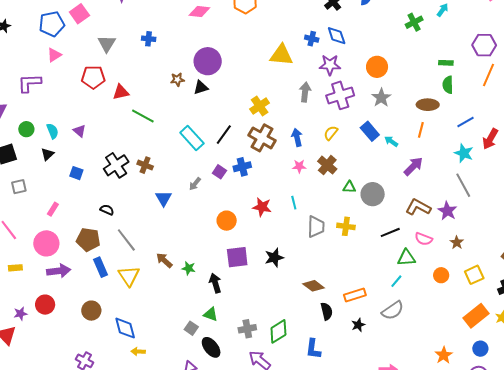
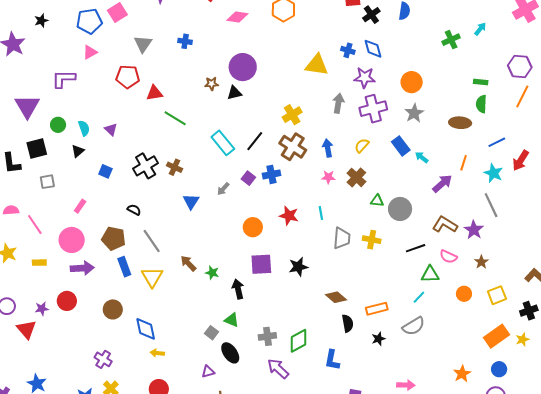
orange line: (421, 130) -> (464, 163), moved

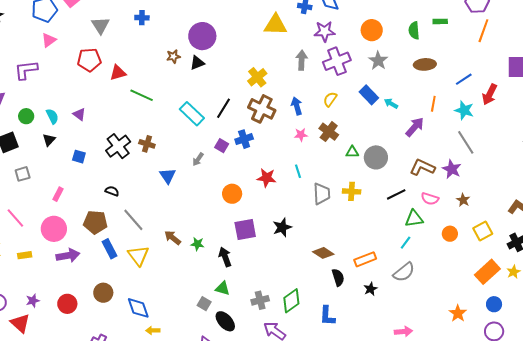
green semicircle: (481, 104) -> (414, 30), moved
red circle: (67, 301) -> (67, 304), moved

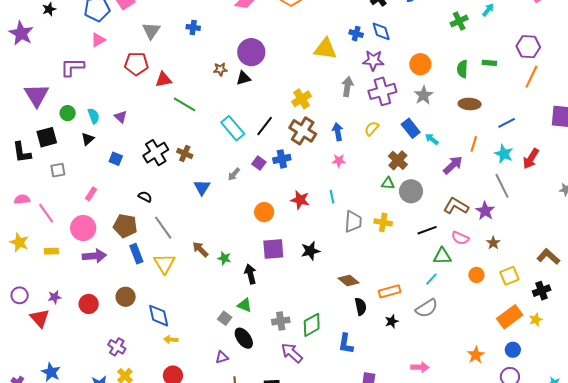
red arrow: (490, 94) -> (531, 159), moved
brown cross: (329, 132) -> (398, 160), moved

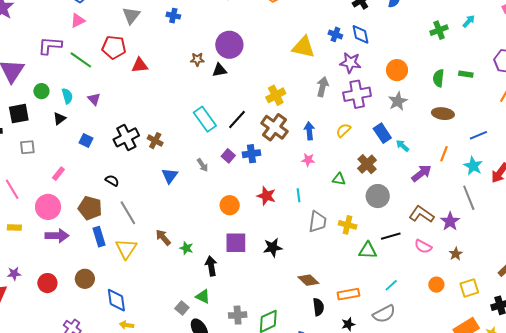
green line: (185, 104) -> (81, 60), moved
gray arrow: (234, 174) -> (202, 165), turned -80
green triangle: (388, 183) -> (339, 179), moved
green triangle: (442, 256) -> (368, 250), moved

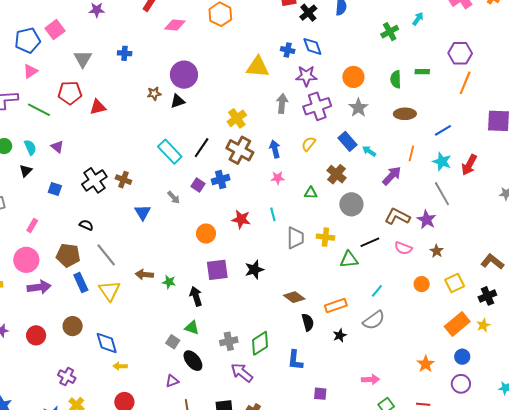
brown arrow: (163, 237) -> (144, 274), turned -36

